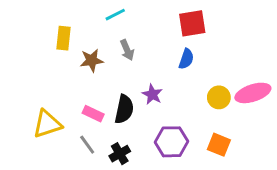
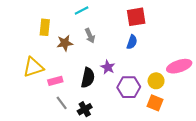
yellow circle: (219, 97) -> (156, 81), moved
pink rectangle: (93, 114) -> (55, 81), moved, turned -40
yellow triangle: (47, 124) -> (33, 67), moved
purple hexagon: (172, 142) -> (129, 87), moved

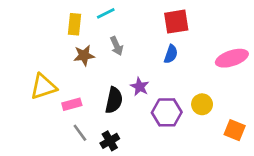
yellow rectangle: (45, 27) -> (75, 24), moved
pink ellipse: (179, 66) -> (232, 58), moved
orange square: (155, 103) -> (235, 130), moved

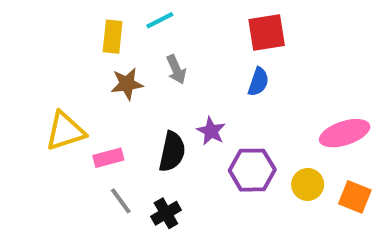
pink ellipse: (232, 58) -> (345, 133), moved
yellow circle: (202, 104) -> (308, 184), moved

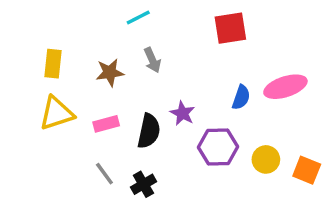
yellow rectangle: (113, 37) -> (53, 64), moved
blue semicircle: (258, 82) -> (241, 97), moved
pink ellipse: (345, 133) -> (285, 87), moved
pink rectangle: (108, 158) -> (106, 124), moved

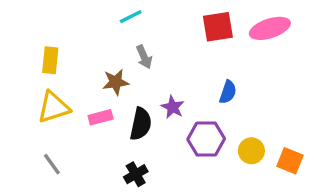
brown star: (110, 72) -> (116, 82), moved
pink ellipse: (285, 87) -> (270, 28), moved
gray line: (104, 174) -> (52, 164), moved

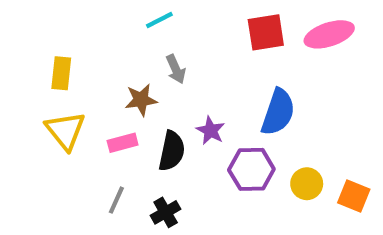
blue semicircle: (228, 92) -> (278, 112), size x1.6
yellow triangle: (54, 107) -> (65, 131), turned -51
gray line: (52, 164) -> (116, 200), moved, turned 60

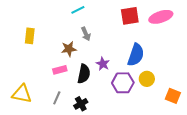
yellow triangle: (65, 131) -> (22, 94), moved, turned -40
yellow circle: (307, 184) -> (147, 79), moved

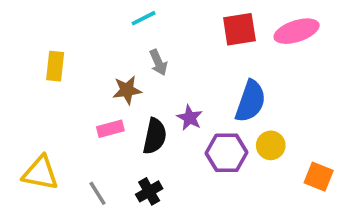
gray line: (57, 98) -> (98, 193), moved, turned -56

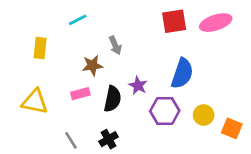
cyan line: (144, 18) -> (78, 20), moved
yellow circle: (271, 145) -> (204, 115), moved
yellow triangle: (40, 173) -> (35, 102), moved

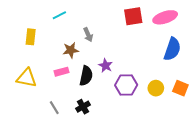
blue semicircle: (182, 73) -> (172, 49), moved
orange square: (232, 128) -> (180, 88), moved

